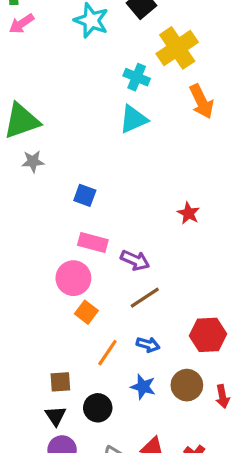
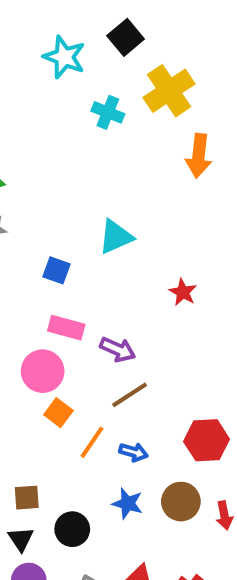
cyan cross: (137, 77) -> (108, 112), moved
orange arrow: (201, 101) -> (199, 156), turned 32
cyan triangle: (133, 119) -> (116, 237), moved
orange line: (107, 353) -> (92, 442), moved

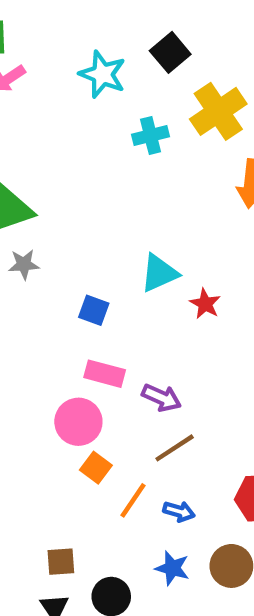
cyan cross: (108, 112) -> (151, 135), turned -36
red star: (183, 292) -> (205, 304), moved

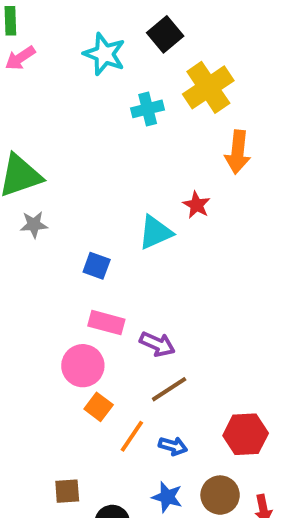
red star: (205, 304) -> (197, 205), moved

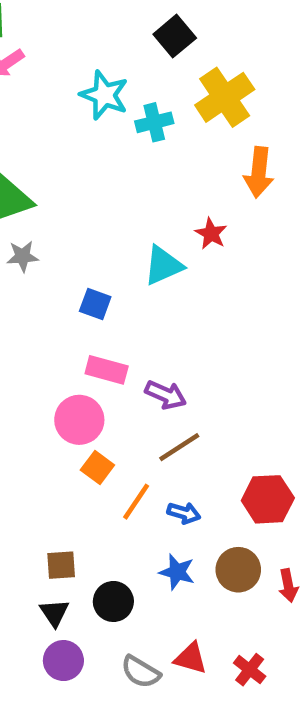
cyan star: (104, 54) -> (104, 95), moved

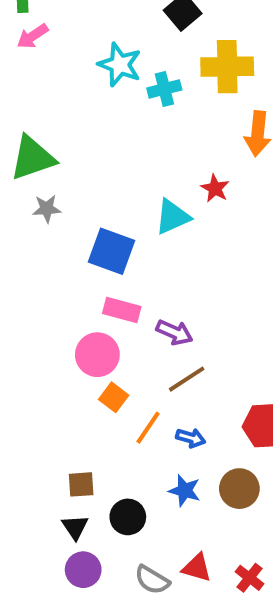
yellow cross: (225, 97) -> (227, 67), turned 33
blue square: (95, 304) -> (112, 251), size x1.6

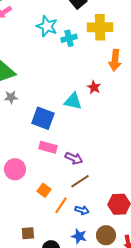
cyan triangle: (172, 217) -> (73, 101), turned 36
pink circle: (97, 355) -> (15, 169), moved

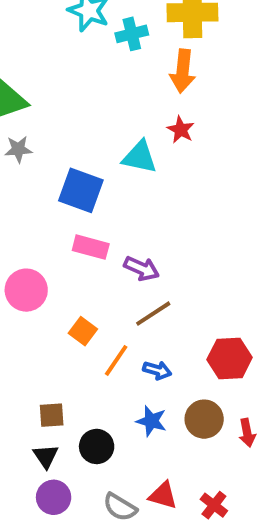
orange arrow: (115, 60) -> (183, 71), moved

